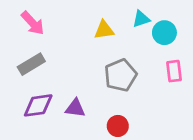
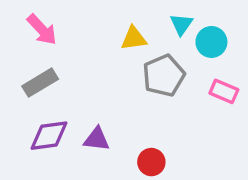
cyan triangle: (141, 19) -> (181, 24), turned -36
pink rectangle: (174, 71) -> (224, 91), turned -60
gray pentagon: (121, 75) -> (164, 76), moved

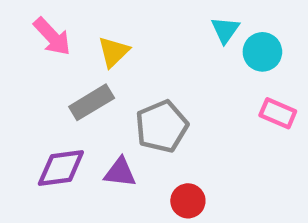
yellow triangle: (134, 38) -> (113, 52), moved, turned -36
gray pentagon: (164, 76) -> (162, 126), moved
gray rectangle: (40, 83) -> (92, 102), moved

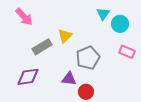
yellow triangle: (113, 52) -> (65, 36), moved
gray pentagon: (162, 126) -> (88, 58), moved
purple triangle: (120, 172) -> (69, 79), moved

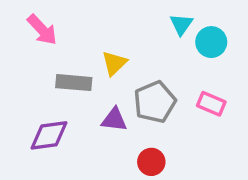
gray rectangle: (42, 47) -> (74, 83), turned 36
pink rectangle: (127, 52) -> (211, 104), moved
purple triangle: (69, 79) -> (114, 120), moved

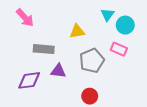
yellow triangle: (114, 63) -> (77, 31), moved, turned 35
pink rectangle: (211, 104) -> (119, 49), moved
purple triangle: (114, 120) -> (58, 71), moved

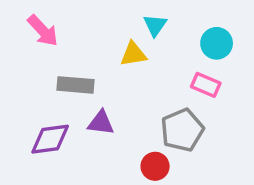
cyan triangle: (107, 15) -> (155, 25), moved
gray pentagon: (92, 61) -> (182, 130), moved

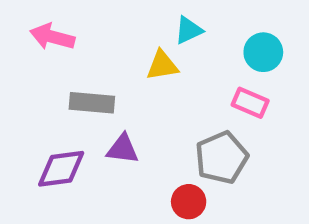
cyan triangle: (155, 25) -> (189, 30), turned 30
pink arrow: (43, 31) -> (52, 37), turned 148

